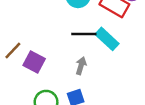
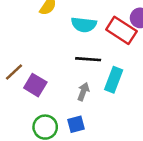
cyan rectangle: (107, 39) -> (114, 80), moved, turned 65

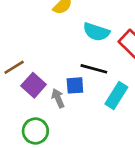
gray arrow: (83, 92) -> (58, 98), moved, turned -54
blue square: (76, 124) -> (75, 85), moved

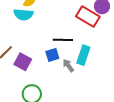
cyan semicircle: (96, 32) -> (23, 14), moved
gray arrow: (58, 98) -> (68, 66), moved

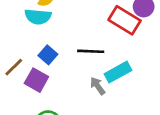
blue square: (52, 55) -> (48, 55), moved, turned -32
cyan rectangle: (83, 55) -> (118, 72), turned 42

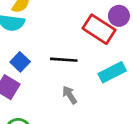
cyan rectangle: (118, 72) -> (112, 72), moved

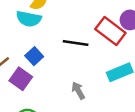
black line: (64, 60) -> (76, 43), moved

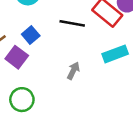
gray arrow: (78, 91) -> (73, 71), turned 54

